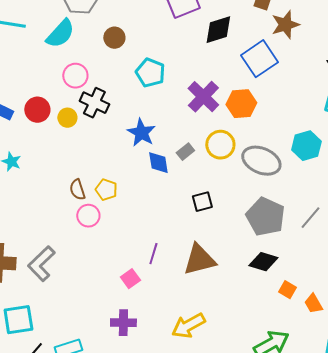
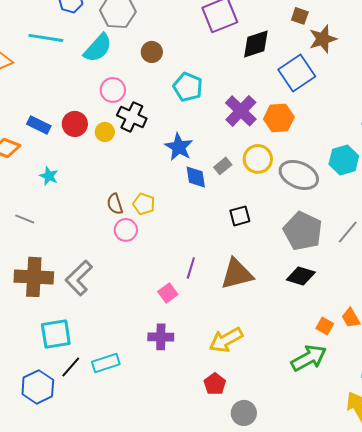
orange square: (287, 290) -> (325, 326), moved

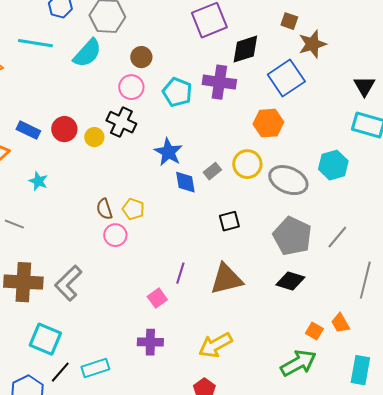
pink circle: (113, 90) -> (131, 87), moved
purple cross: (241, 111) -> (219, 82), moved, turned -36
cyan square: (56, 334) -> (45, 339), turned 32

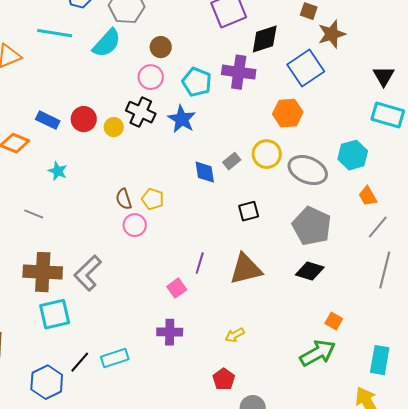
blue star: (168, 152) -> (182, 119), moved
gray line: (337, 237) -> (378, 227), moved
orange trapezoid: (340, 323) -> (368, 196), moved
cyan square: (45, 339) -> (55, 314), moved, turned -36
yellow arrow: (215, 345) -> (235, 335), size x0.6

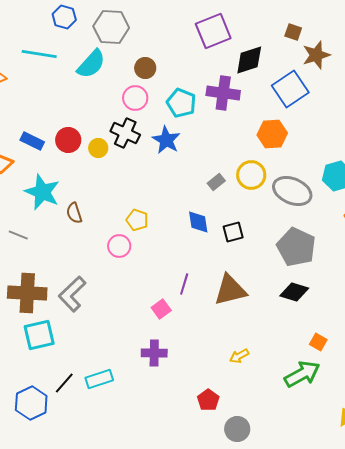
cyan star: (58, 171) -> (42, 192), size x1.8
blue diamond: (205, 172) -> (198, 222), moved
brown semicircle: (124, 199) -> (74, 213), moved
yellow arrow: (235, 335) -> (239, 356), moved

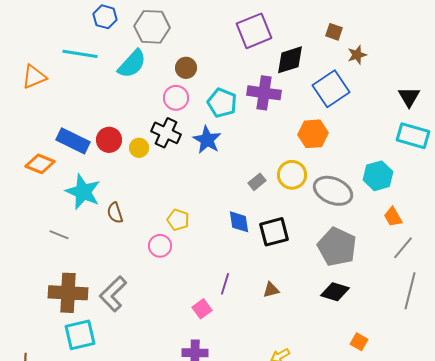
brown star: (316, 55) -> (357, 55), size x0.7
blue rectangle: (32, 141) -> (73, 141), size x1.4
black square: (233, 232) -> (274, 232), size x1.4
brown triangle: (230, 290) -> (271, 290), size x0.5

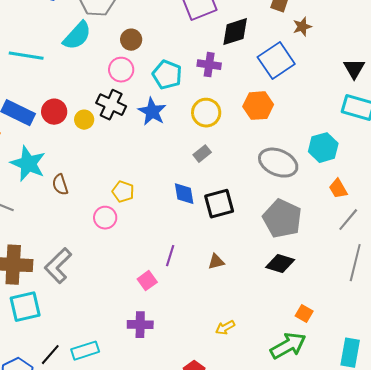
cyan line: (80, 54) -> (26, 56), moved
purple cross: (264, 93) -> (209, 65), size x0.7
yellow circle: (292, 175) -> (206, 113), moved

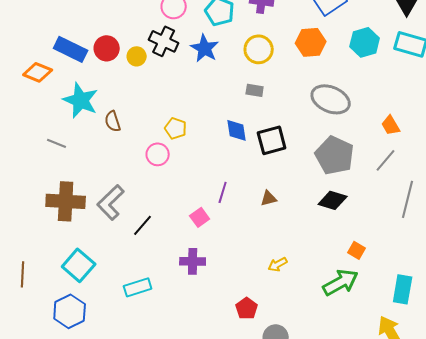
cyan hexagon: (323, 148) -> (365, 42), moved
gray rectangle: (202, 154) -> (255, 90), turned 48
gray line: (348, 220) -> (386, 160), moved
cyan square: (25, 307) -> (79, 265), moved, turned -36
black line: (50, 355) -> (143, 225), moved

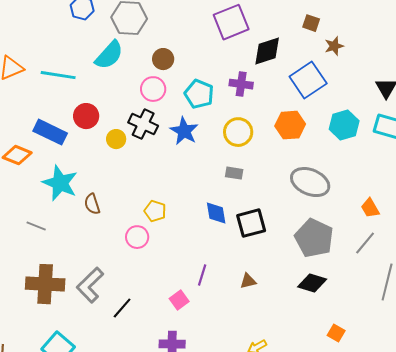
red circle: (107, 48) -> (86, 116), moved

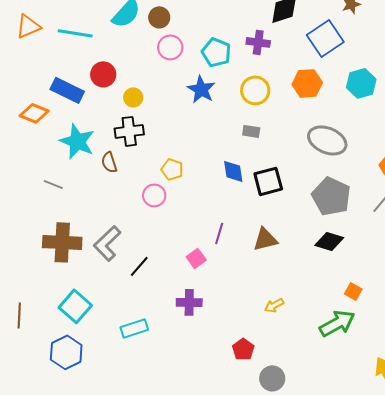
brown circle: (163, 59) -> (159, 17), moved
black cross: (143, 124) -> (129, 131), moved, turned -32
brown triangle: (248, 281) -> (265, 239), size x1.5

